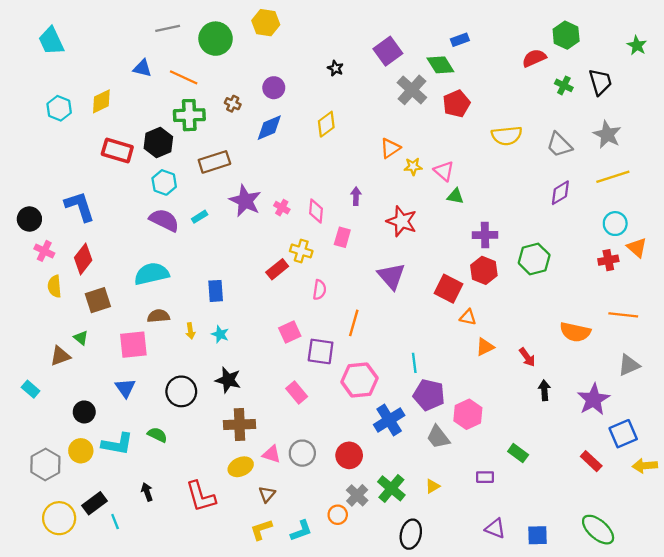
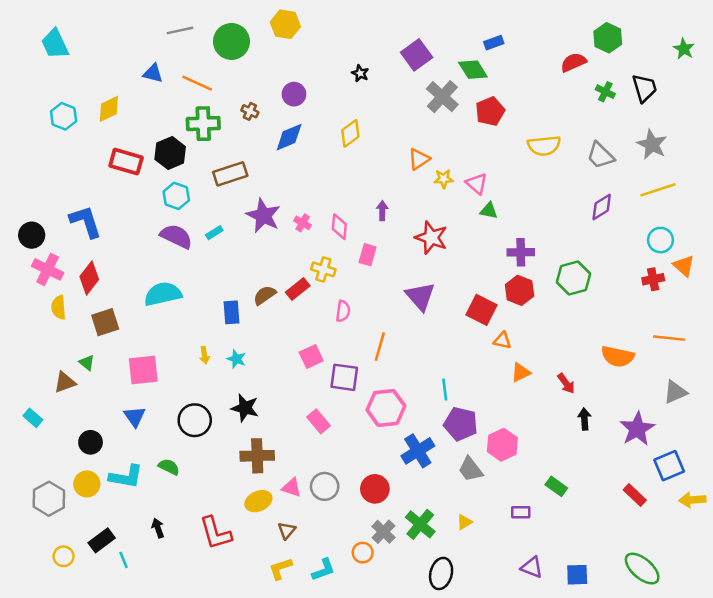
pink cross: (44, 251) -> (48, 269), size x1.4
brown semicircle: (158, 316) -> (265, 295), moved, turned -30
yellow circle: (59, 518) -> (64, 556), size x0.6

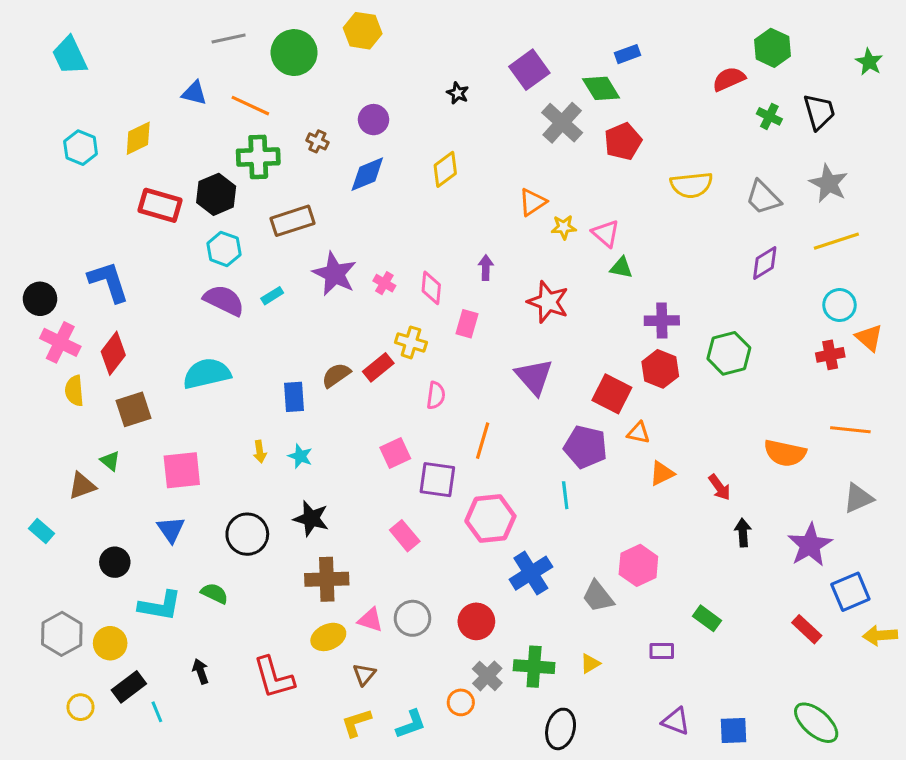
purple pentagon: (461, 424) -> (585, 447), moved
yellow circle: (87, 484) -> (110, 643), moved
green cross: (420, 524) -> (534, 667), turned -36

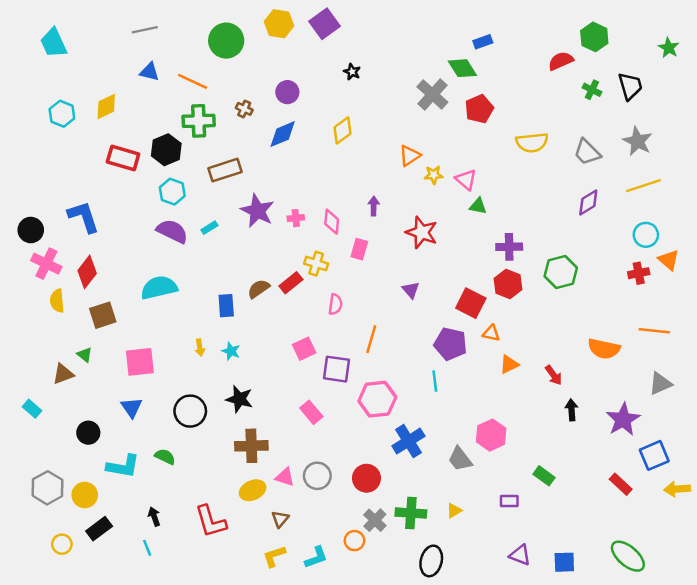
gray line: (229, 39) -> (145, 30), moved
purple square: (529, 70) -> (325, 24), moved
pink cross: (384, 283) -> (296, 218), turned -35
purple triangle: (534, 377) -> (411, 290), size x0.6
cyan line: (157, 712) -> (147, 548), moved

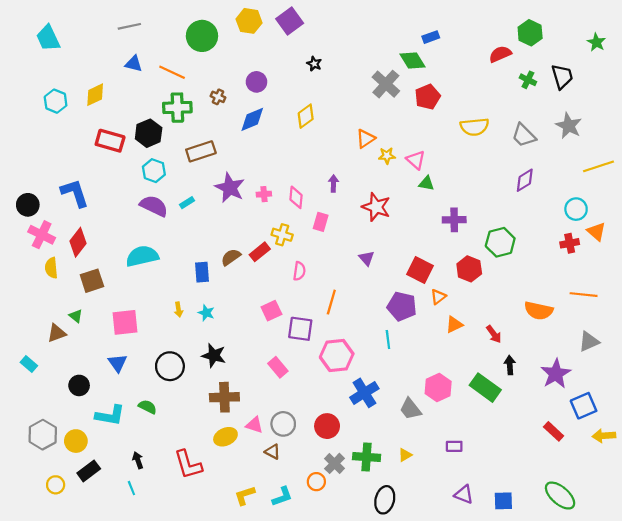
yellow line: (643, 186) -> (599, 166), moved
red hexagon: (508, 284) -> (469, 269), moved
orange triangle: (491, 333) -> (438, 297), turned -49
green rectangle: (544, 476) -> (485, 388), moved, size x1.6
brown triangle: (280, 519) -> (273, 452), moved, turned -42

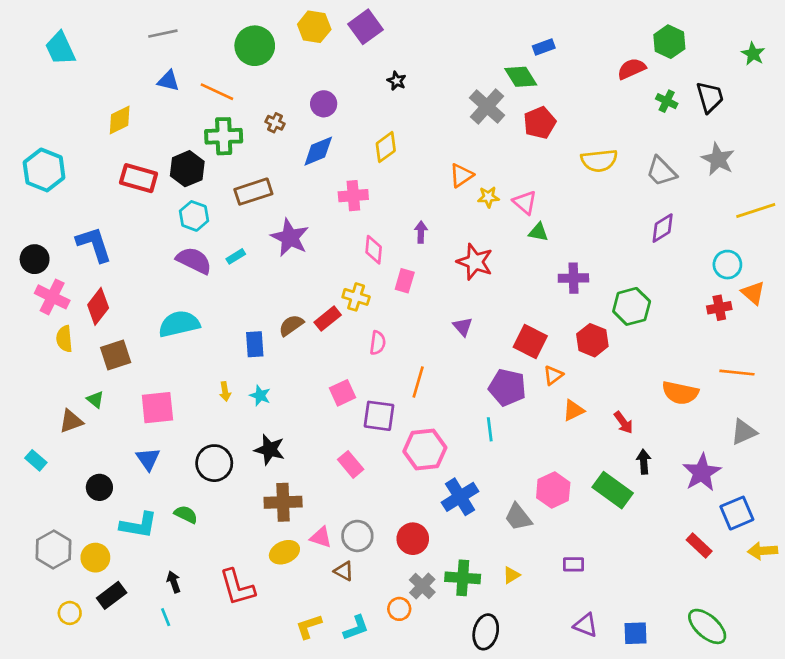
cyan hexagon: (56, 101) -> (44, 170), moved, size x1.4
pink cross: (264, 194) -> (353, 196), moved, size x1.5

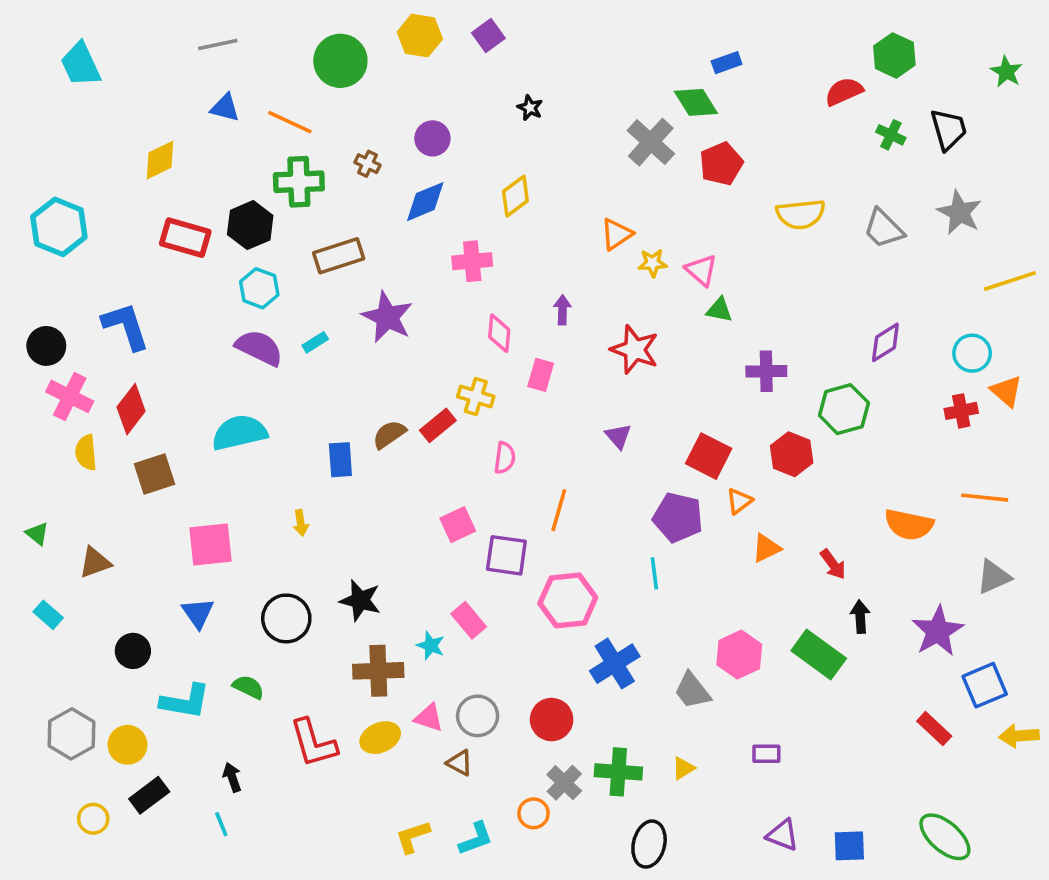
purple square: (365, 27) -> (488, 36), size x0.7
purple diamond: (663, 228) -> (885, 342), moved
cyan star: (260, 396) -> (431, 646), moved
green triangle: (95, 400) -> (37, 534), moved
red L-shape: (237, 587) -> (313, 743), moved

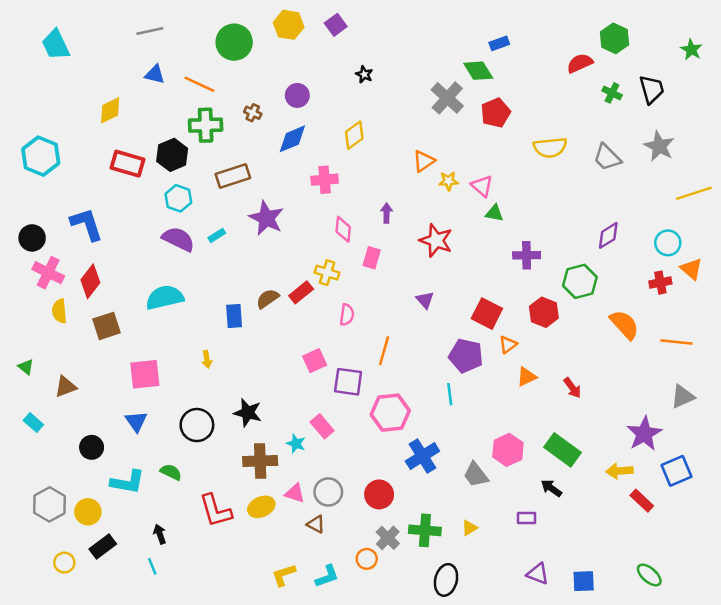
orange semicircle: (909, 525) -> (624, 325), moved, turned -144
black arrow: (860, 617) -> (551, 488), moved, turned -50
yellow arrow: (1019, 736) -> (619, 471), moved
green ellipse: (945, 837) -> (649, 575), size x0.7

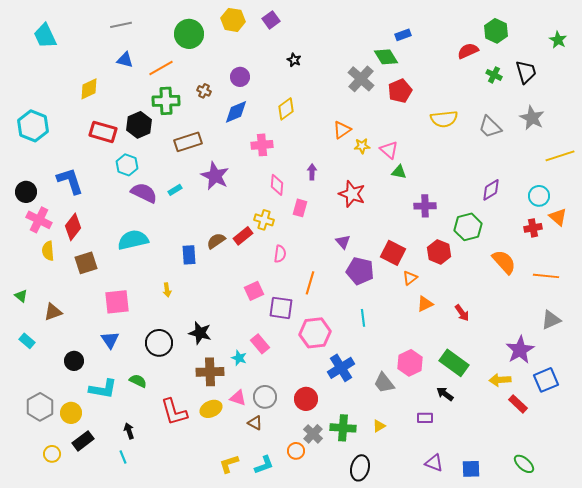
orange line: (199, 84) -> (161, 68), turned -55
cyan hexagon: (178, 198) -> (127, 165), moved
purple pentagon: (466, 356) -> (360, 271), moved

